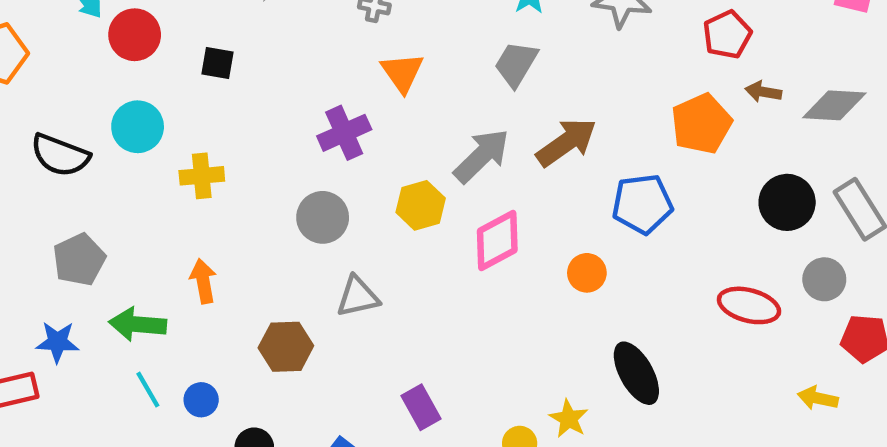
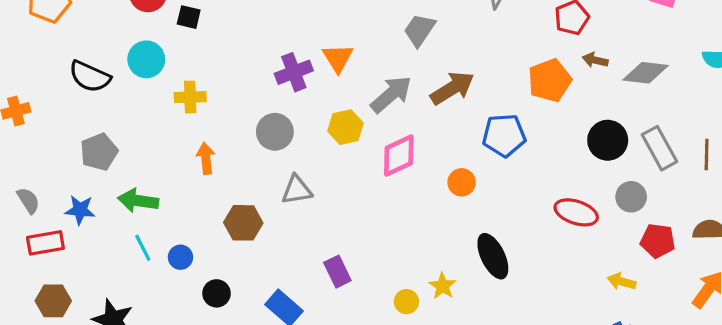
black square: (217, 63) -> (189, 17), moved
orange triangle: (402, 72) -> (338, 58), moved
orange arrow: (203, 281) -> (206, 158), moved

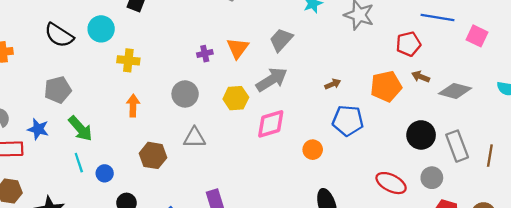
gray trapezoid: (419, 30) -> (281, 40), moved
purple cross: (294, 72) -> (205, 54), size x0.6
brown arrow: (452, 88) -> (333, 84), moved, size x0.5
green arrow: (138, 201) -> (80, 129), turned -148

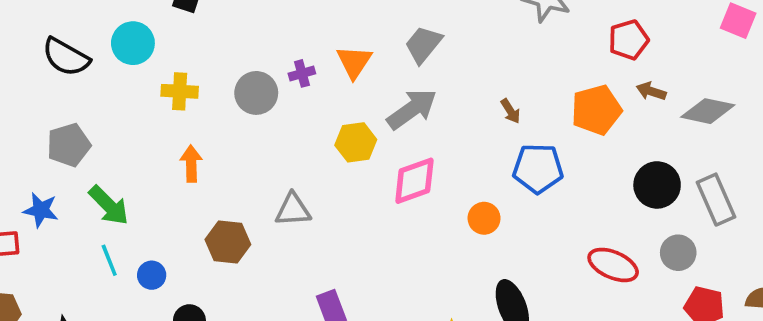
brown arrow: (333, 84) -> (510, 111), turned 84
gray circle: (185, 94) -> (256, 93), moved

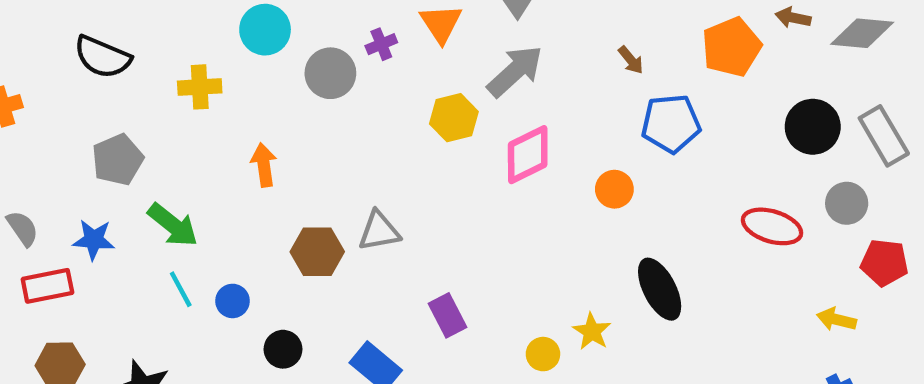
cyan circle: (133, 43) -> (265, 30), moved
yellow cross: (180, 91) -> (200, 87), moved
gray triangle: (293, 210) -> (379, 231), moved

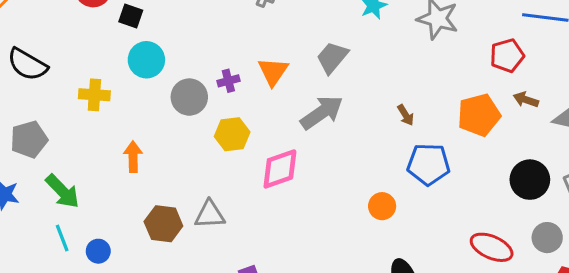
yellow hexagon: (454, 118) -> (232, 134), moved
pink diamond: (528, 155) -> (280, 169), moved

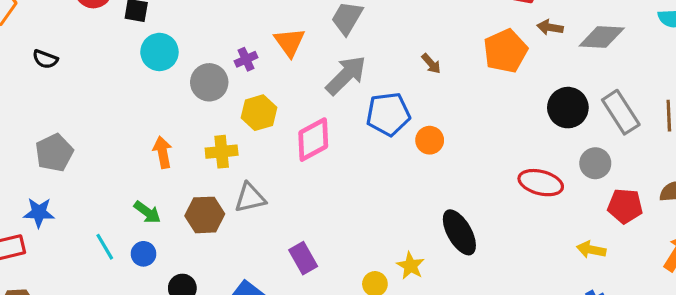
black semicircle: (27, 64) -> (45, 59), moved, size x0.6
yellow cross: (94, 95) -> (222, 152), moved
blue pentagon: (429, 164) -> (388, 114), moved
green arrow: (62, 191) -> (147, 212), moved, size x0.7
orange circle: (382, 206) -> (430, 140), moved

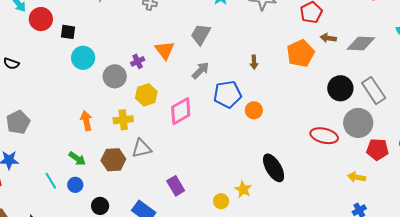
brown arrow: (431, 64) -> (254, 62), turned 40
gray arrow: (346, 75) -> (200, 70), size x0.7
gray circle: (595, 163) -> (358, 123), size x1.5

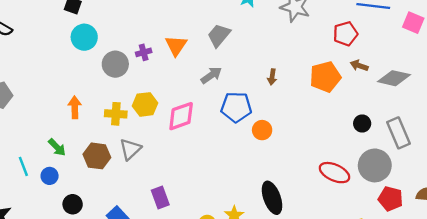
black circle: (340, 88) -> (362, 123), size x0.6
yellow hexagon: (146, 95) -> (145, 104), moved
gray triangle: (142, 148) -> (130, 149), turned -40

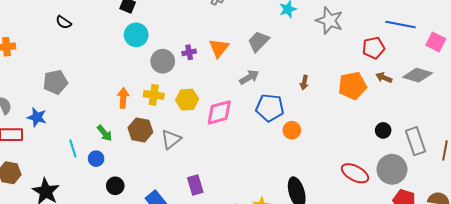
gray diamond: (394, 78) -> (418, 75), moved
yellow cross: (116, 114) -> (154, 95), moved
brown hexagon: (97, 156) -> (140, 130), moved

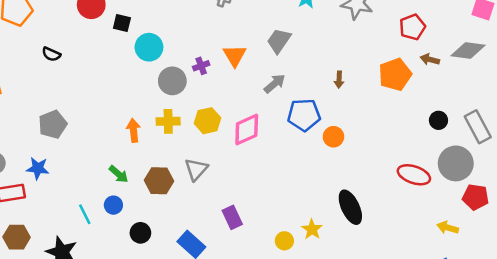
cyan circle: (136, 35) -> (149, 47), moved
brown hexagon: (140, 130) -> (159, 181), moved
cyan line: (73, 148) -> (85, 214), moved

